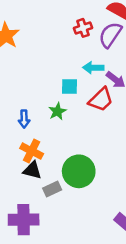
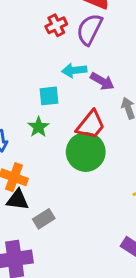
red trapezoid: (101, 100) -> (91, 125), moved
green circle: (79, 171) -> (86, 152), moved

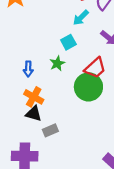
cyan arrow: (74, 70) -> (81, 18), moved, turned -48
cyan square: (49, 96) -> (68, 42), turned -32

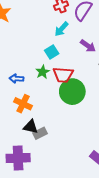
red trapezoid: (95, 68) -> (63, 75), moved, turned 50
blue arrow: (28, 69) -> (16, 79), turned 96
black triangle: (34, 114) -> (31, 127), moved

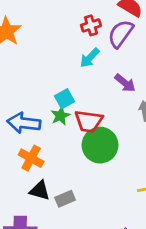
cyan square: (52, 52) -> (65, 99), moved
blue arrow: (16, 79) -> (24, 123), size x1.6
gray rectangle: (40, 133) -> (65, 199), moved

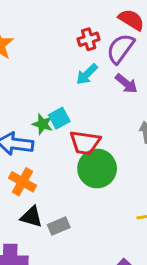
purple arrow: (125, 83) -> (126, 84), moved
green star: (60, 116) -> (43, 124), moved, turned -30

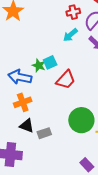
red trapezoid: (85, 143) -> (66, 80), turned -60
green circle: (97, 169) -> (81, 120), moved
orange cross: (22, 182) -> (23, 102), turned 36

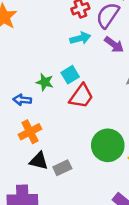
cyan arrow: (70, 35) -> (80, 38), turned -147
cyan square: (50, 62) -> (70, 75), moved
blue arrow: (20, 77) -> (22, 100), size x0.6

